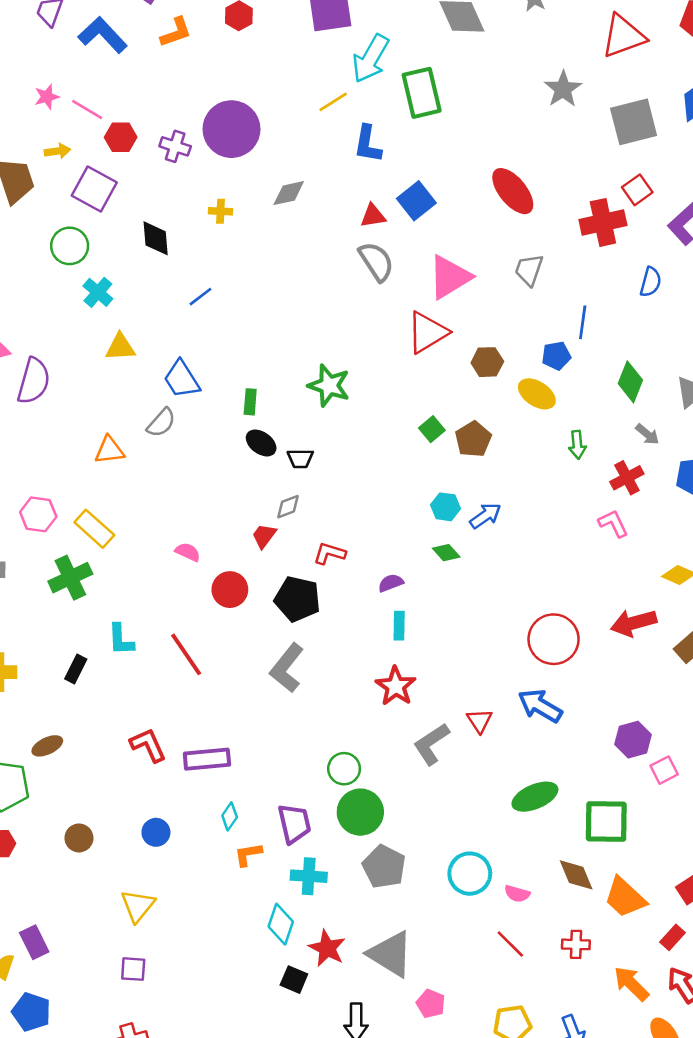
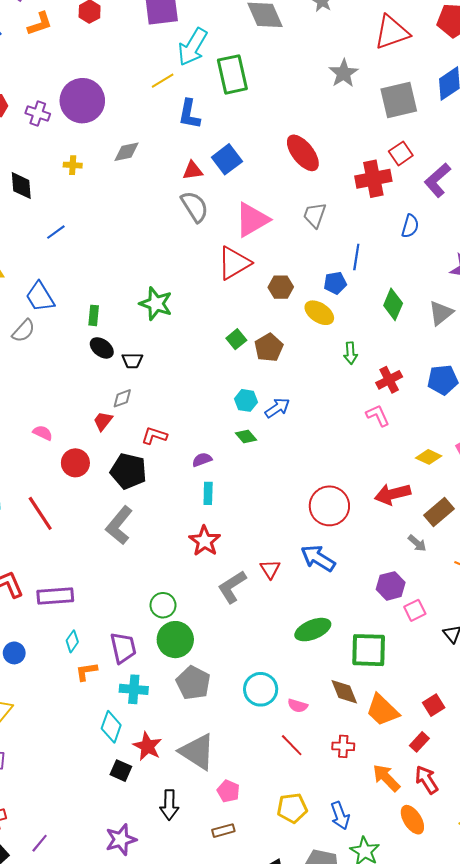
gray arrow: (647, 434) -> (417, 543), moved

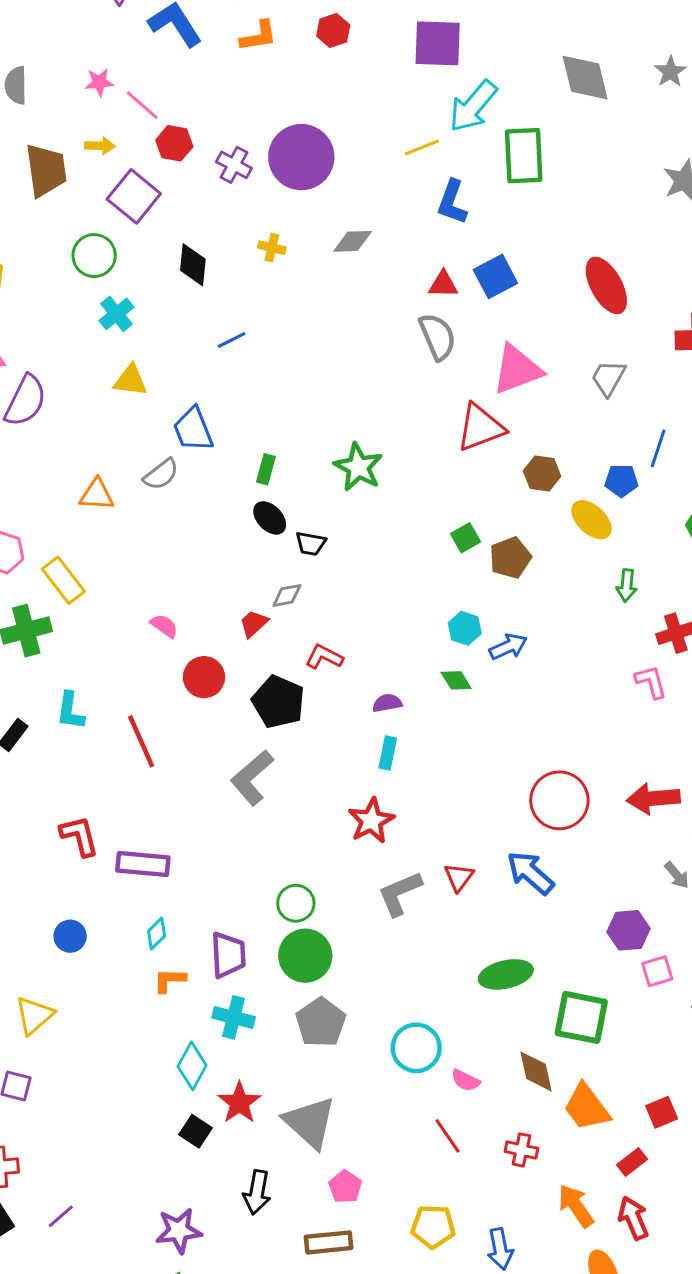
brown rectangle: (223, 831) -> (329, 1242), size x1.4

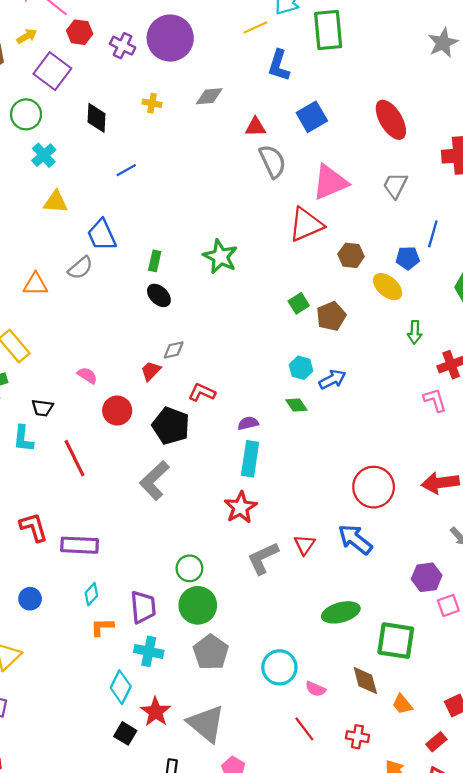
yellow arrow: (100, 146) -> (27, 36), turned -30
red triangle: (443, 284) -> (255, 127), moved
black trapezoid: (311, 544) -> (42, 408), moved
cyan rectangle: (388, 753) -> (250, 459), size x1.5
orange trapezoid: (587, 1107) -> (402, 704), size x0.6

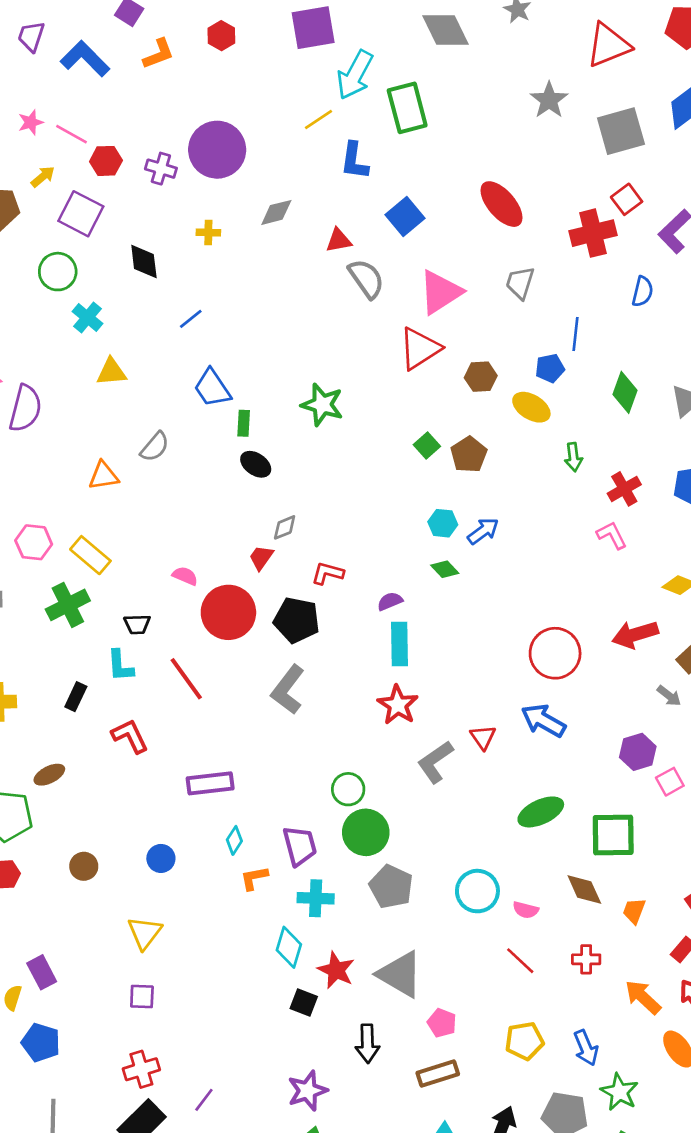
blue trapezoid: (102, 235) -> (212, 388), moved
red circle: (117, 411) -> (228, 612), size x1.5
red L-shape: (34, 527) -> (130, 736), moved
orange trapezoid: (402, 704) -> (634, 911), turned 70

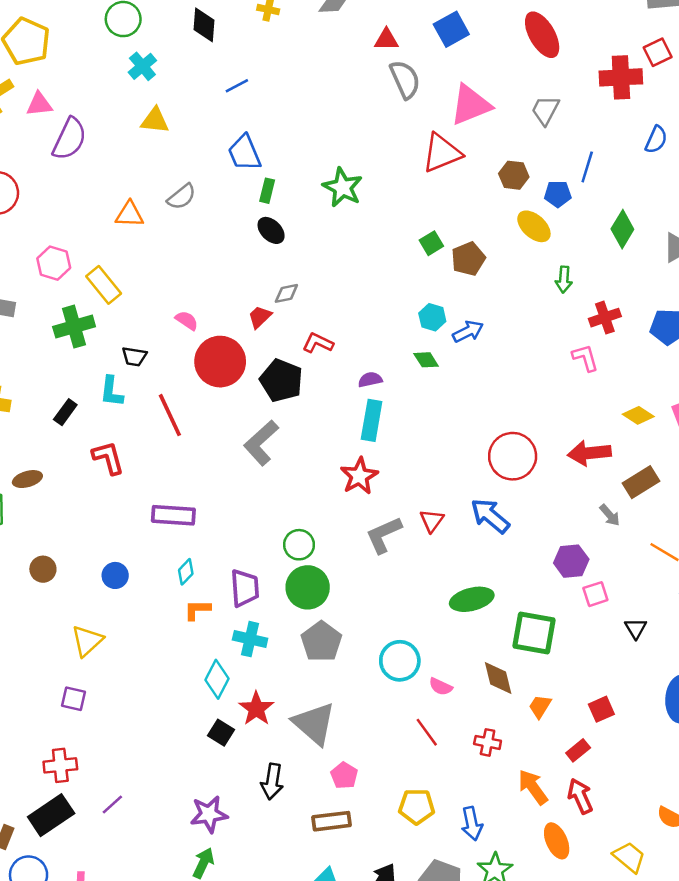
brown hexagon: (481, 377) -> (514, 175), moved

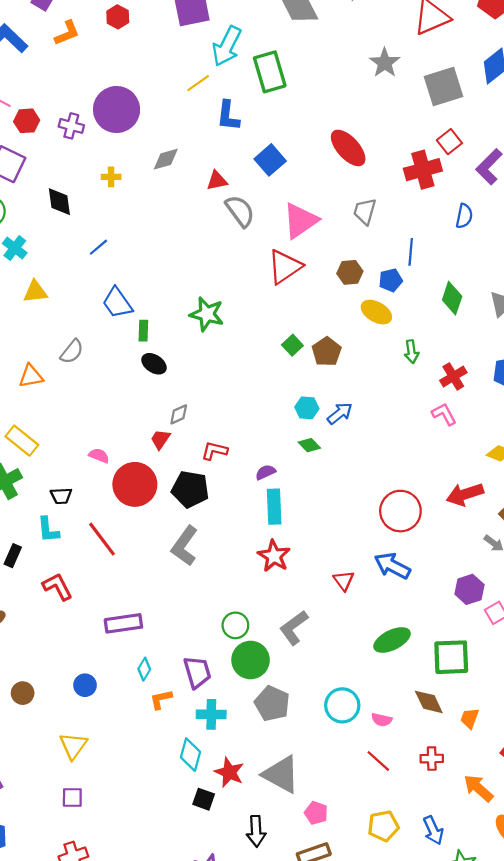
gray L-shape: (384, 535) -> (294, 628), moved

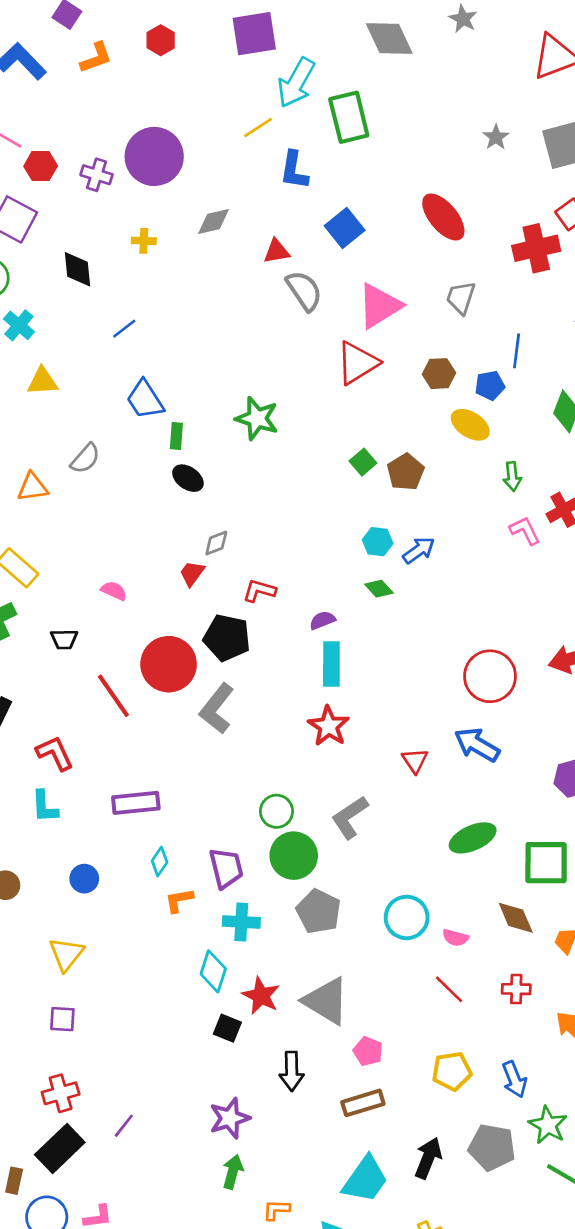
gray star: (385, 63) -> (496, 137), moved, size x0.7
pink L-shape: (444, 414) -> (525, 531), moved
red circle: (135, 484) -> (169, 664), moved
cyan L-shape: (48, 530) -> (45, 807), moved

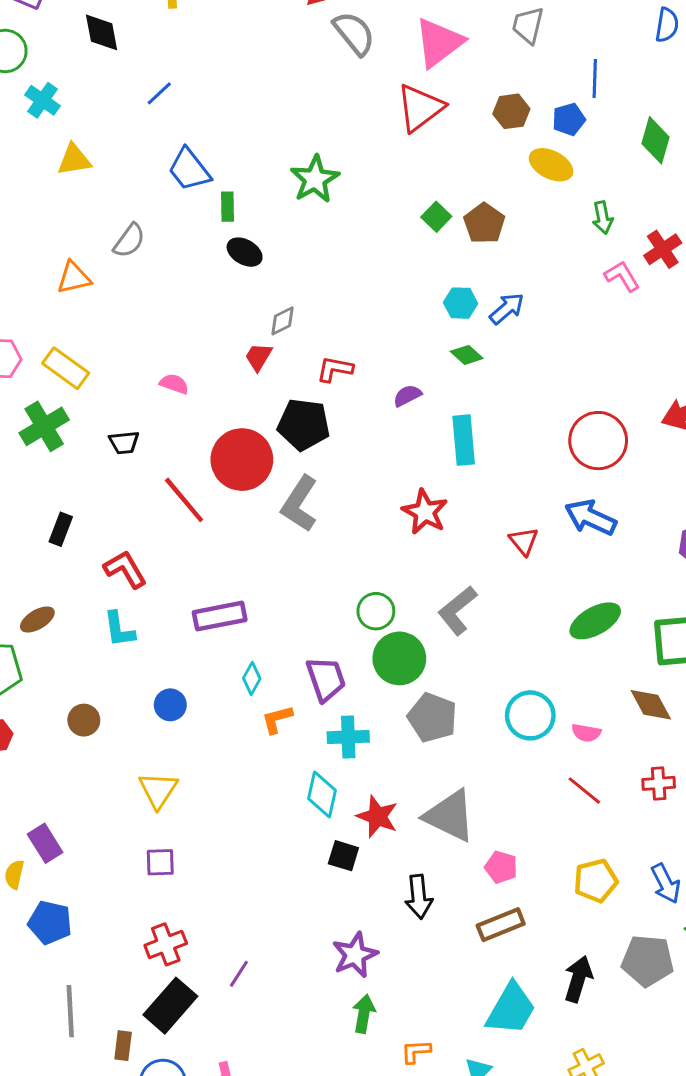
green star: (257, 418) -> (315, 179), turned 30
cyan rectangle: (331, 664) -> (464, 440), moved

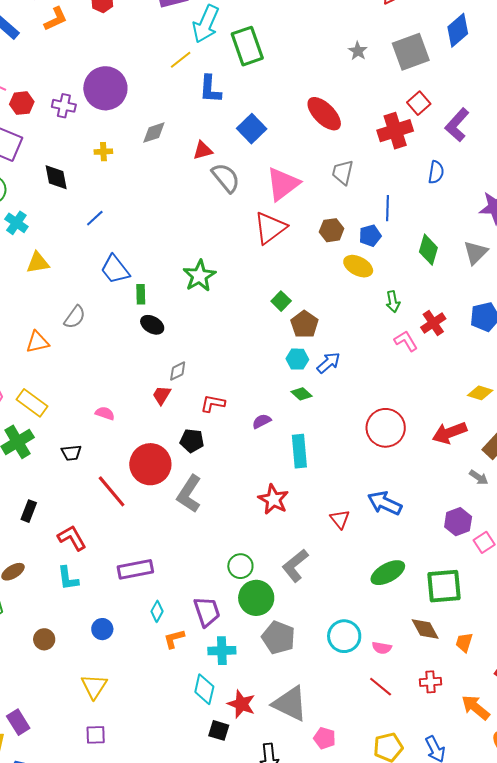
brown pentagon: (484, 223) -> (304, 324), moved
black pentagon: (304, 424) -> (192, 441), size x0.7
red circle: (598, 441) -> (386, 428), moved

